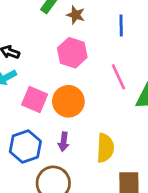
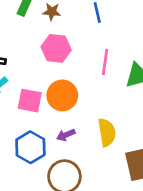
pink line: (118, 77) -> (105, 62), turned 45
purple arrow: (64, 142) -> (66, 135), turned 72

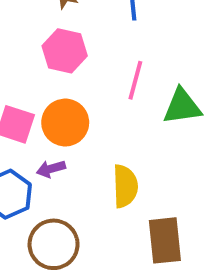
purple arrow: (66, 135) -> (51, 169), moved

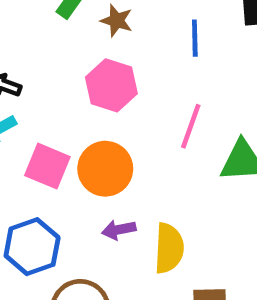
purple arrow: (51, 169) -> (119, 230), moved

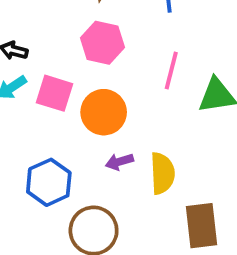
pink square: (47, 166) -> (54, 93), moved

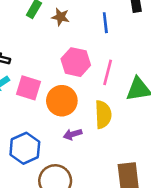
pink hexagon: (102, 43) -> (76, 62), moved
yellow semicircle: (162, 173) -> (103, 114), moved

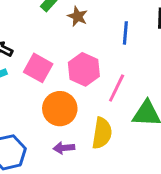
pink square: (29, 88) -> (38, 68), moved

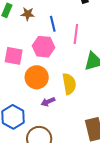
blue line: (125, 33) -> (53, 24), moved
pink line: (117, 88) -> (76, 34), moved

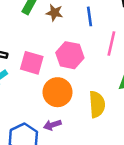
blue line: (53, 24) -> (90, 16), moved
purple arrow: (48, 102) -> (52, 125), moved

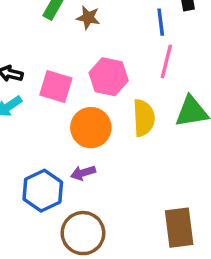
blue line: (90, 16) -> (161, 22), moved
yellow semicircle: (97, 104) -> (144, 118), moved

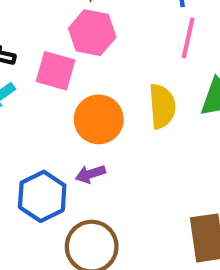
pink hexagon: (109, 77) -> (92, 33), moved

